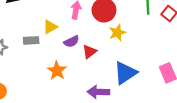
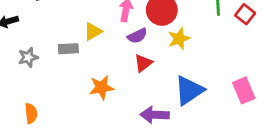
purple semicircle: (71, 42) -> (137, 36), moved
orange star: (57, 71) -> (101, 88), turned 30

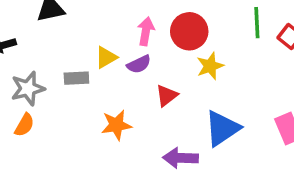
purple semicircle: (137, 36) -> (139, 64), moved
gray star: (28, 57) -> (28, 89), size x1.4
orange semicircle: (31, 113) -> (24, 125), moved, turned 36

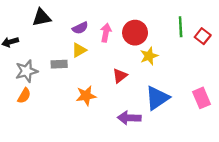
purple semicircle: (139, 64) -> (80, 28), moved

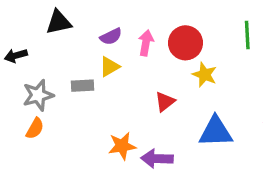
yellow star: (149, 56) -> (205, 75), turned -30
orange star: (86, 96) -> (122, 146), moved
blue triangle: (157, 98) -> (216, 132), turned 32
purple arrow: (129, 118) -> (157, 159), moved

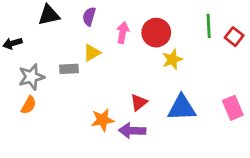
purple semicircle: (111, 37) -> (89, 16), moved, turned 132
yellow star: (205, 75) -> (172, 59), turned 30
red triangle: (165, 102) -> (139, 102), moved

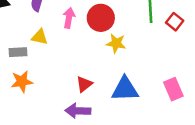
yellow triangle: (92, 53) -> (40, 37), turned 42
yellow star: (172, 59) -> (116, 43), turned 30
orange star: (103, 120) -> (22, 82), moved

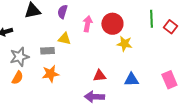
red triangle: (84, 84) -> (99, 76), turned 32
blue triangle: (125, 89) -> (131, 80), size x0.7

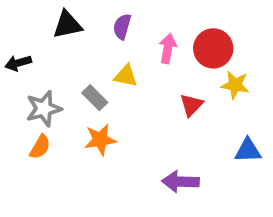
gray rectangle: (47, 51) -> (95, 98), turned 48
red triangle: (99, 76) -> (191, 105), moved, turned -40

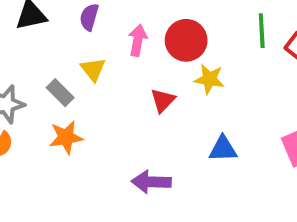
yellow triangle: (126, 76) -> (93, 69), turned 40

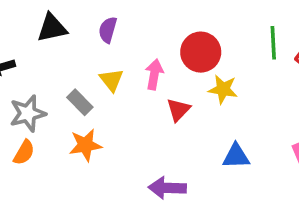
pink arrow: (138, 40) -> (154, 74), moved

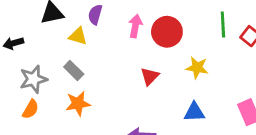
pink arrow: (154, 74) -> (135, 26), moved
yellow triangle: (111, 80) -> (78, 36), moved, turned -36
yellow star: (223, 89) -> (197, 68), moved

